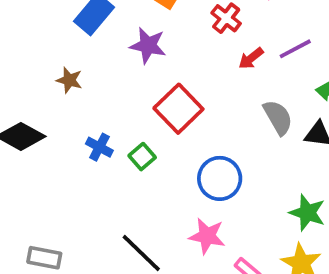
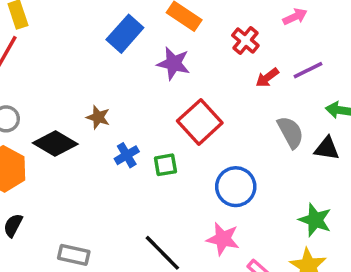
brown star: (69, 80) -> (98, 117), moved
blue cross: (99, 147) -> (127, 155), turned 30
green square: (142, 157) -> (165, 165), turned 30

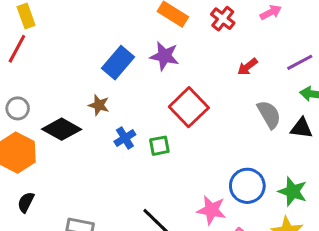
blue rectangle: (125, 34) -> (118, 63), moved
red cross: (245, 40) -> (223, 19), moved
purple line: (308, 70) -> (300, 62), moved
blue circle: (236, 187) -> (247, 186), moved

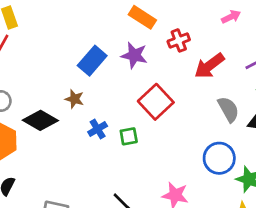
red cross: (223, 19) -> (179, 40), moved, turned 30
red arrow: (247, 67) -> (209, 66), size x1.6
blue circle: (247, 186) -> (219, 158), moved

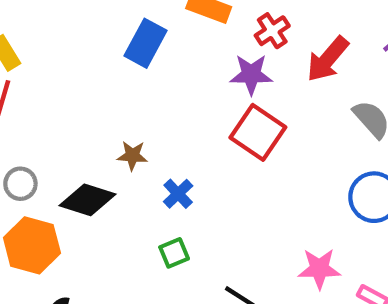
purple star: (134, 55) -> (251, 74), moved
blue rectangle: (92, 61) -> (145, 43), moved
green square: (129, 136) -> (174, 253), moved

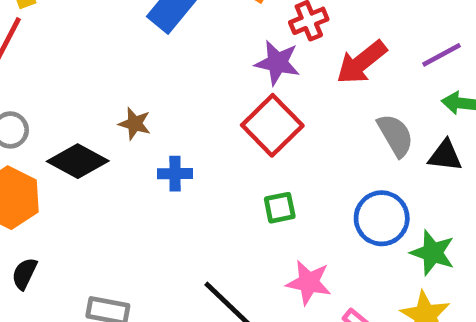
blue cross: (178, 194) -> (175, 174), turned 32
green square: (174, 253) -> (280, 208), moved

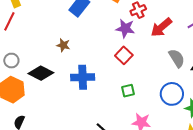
brown star: (135, 124) -> (63, 45), moved
red square: (272, 125) -> (124, 55), size x0.7
blue cross: (175, 174) -> (83, 77), size x1.6

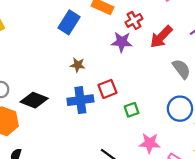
brown star: (63, 45) -> (78, 65), moved
red square: (124, 55) -> (107, 89), moved, turned 30

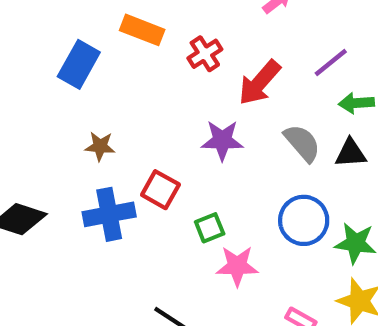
purple star: (122, 42) -> (222, 140), moved
red square: (107, 89) -> (160, 190), turned -36
pink star: (150, 143) -> (237, 266), moved

